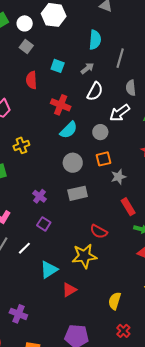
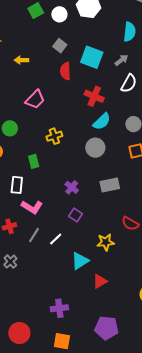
gray square: (26, 47) -> (60, 46), moved
cyan square: (58, 66) -> (92, 57), size x1.6
gray circle: (73, 163) -> (95, 148), moved
yellow star: (84, 256) -> (106, 242), moved, size x0.7
purple cross: (18, 314) -> (59, 308), moved, turned -30

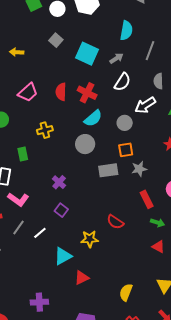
red semicircle: (65, 71) -> (61, 92), moved
gray rectangle: (110, 185) -> (108, 170), moved

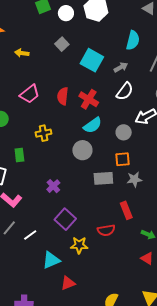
red rectangle: (147, 199) -> (126, 210), moved
purple square: (61, 210) -> (65, 219), moved, size x1.5
red semicircle: (115, 222) -> (106, 230), turned -48

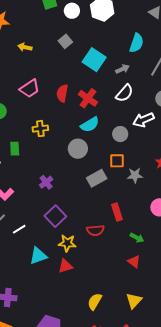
gray rectangle: (103, 178) -> (97, 178), turned -30
gray star: (134, 179) -> (135, 175), moved
red triangle: (68, 283) -> (65, 266), moved

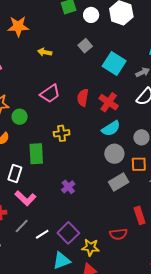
green rectangle: (15, 149) -> (36, 154), size x1.5
gray circle: (78, 149) -> (114, 154), moved
purple square: (55, 216) -> (68, 233), moved

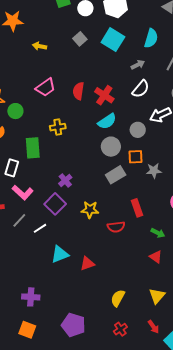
cyan square: (114, 63) -> (113, 40), moved
purple square: (68, 233) -> (55, 204), moved
yellow star: (90, 247) -> (90, 210), moved

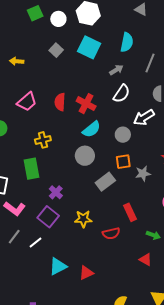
gray circle: (111, 147) -> (85, 156), moved
green rectangle: (33, 148) -> (32, 169), moved
red triangle: (156, 257) -> (146, 260), moved

